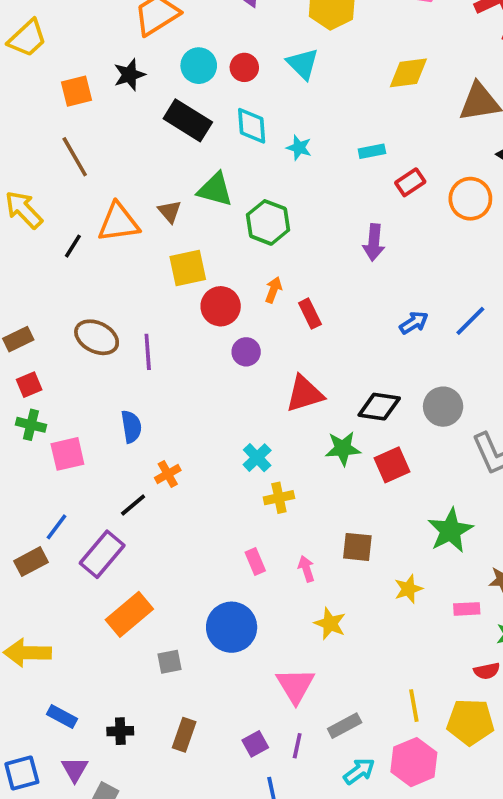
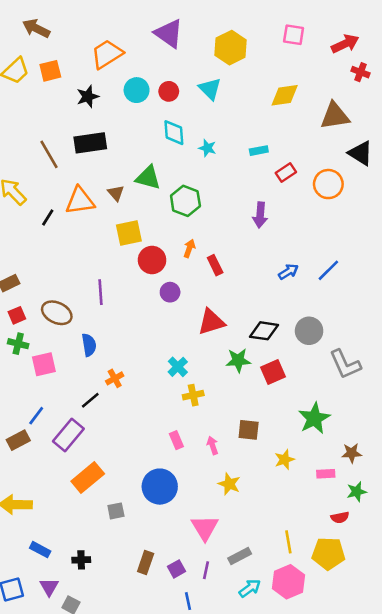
orange square: (77, 91) -> (50, 71), moved
black rectangle: (188, 120) -> (90, 143), moved, turned -40
brown ellipse: (97, 337) -> (57, 313), moved
brown rectangle: (184, 735) -> (146, 562), moved

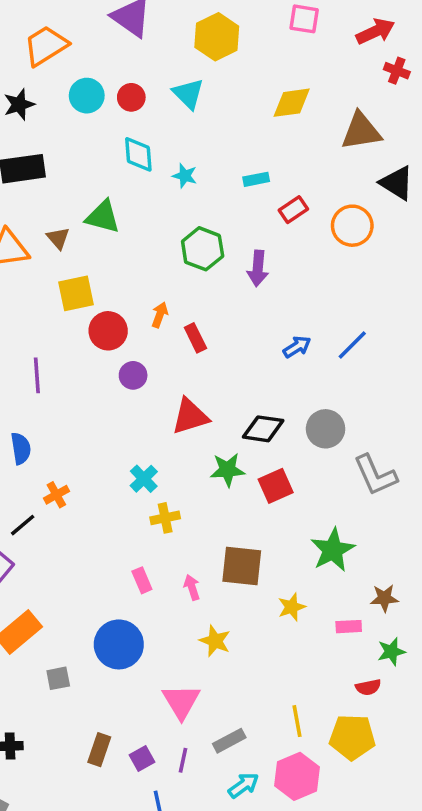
green hexagon: (185, 201) -> (203, 249), moved
brown square: (249, 430) -> (242, 566), size x1.4

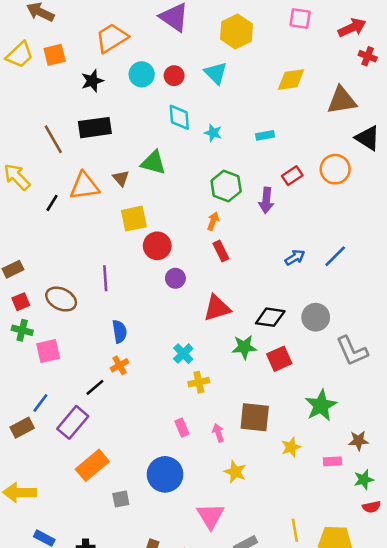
red rectangle: (293, 210) -> (292, 176), moved
orange arrow: (160, 315) -> (213, 221), moved
blue semicircle: (21, 448) -> (120, 332), moved
red semicircle: (368, 687) -> (372, 507), moved

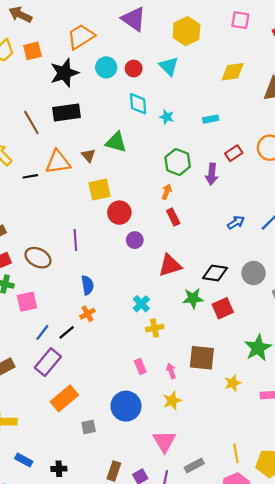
black star: (92, 81) -> (64, 73), size x1.5
black line: (52, 203) -> (30, 176), turned 48
blue line: (40, 403) -> (42, 332), moved
yellow star: (235, 472) -> (172, 401), moved, turned 30

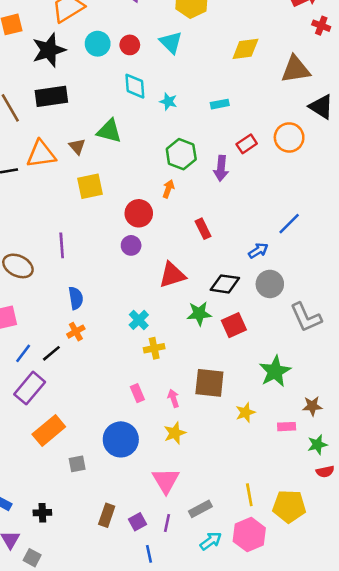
red circle: (119, 213) -> (139, 213), moved
red rectangle: (173, 217) -> (203, 229), moved
blue arrow: (236, 222) -> (258, 251), moved

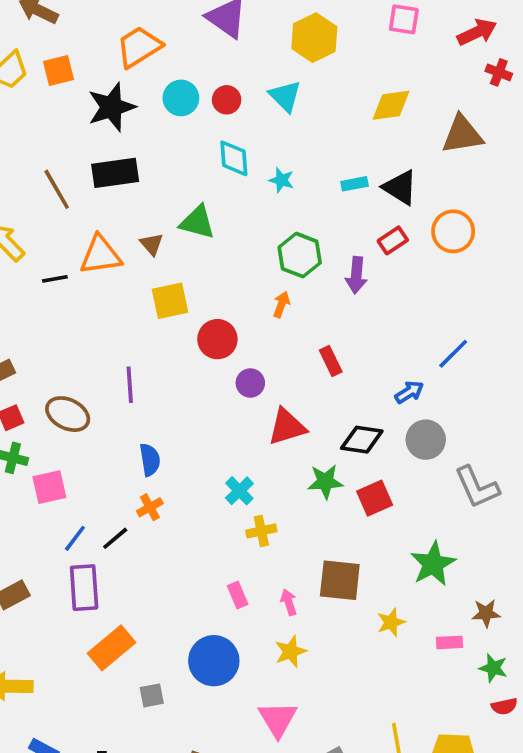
black triangle: (321, 107) -> (400, 187), moved
red circle: (139, 213) -> (217, 339), moved
purple circle: (131, 245) -> (250, 383), moved
purple rectangle: (30, 388) -> (84, 588), turned -44
green star: (317, 445) -> (493, 668), turned 30

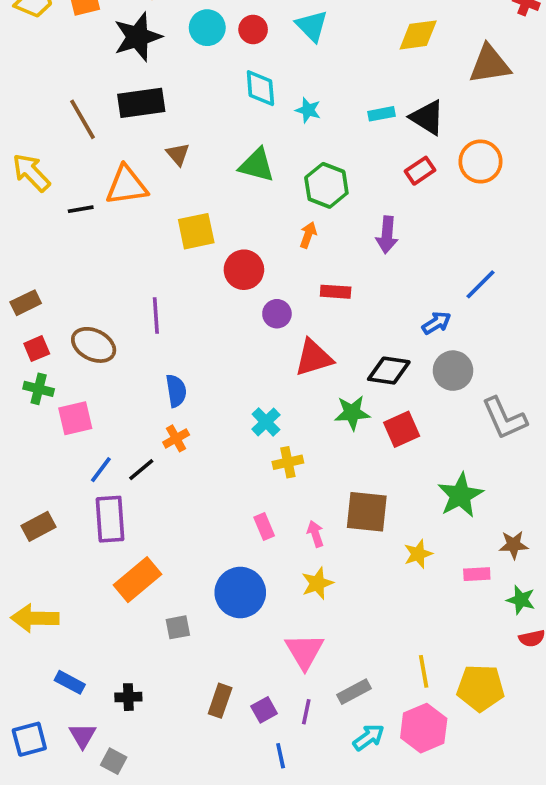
green triangle: (197, 222) -> (257, 165), moved
brown triangle: (152, 244) -> (178, 154), moved
purple arrow: (356, 275) -> (387, 235), moved
red rectangle: (331, 361) -> (336, 292), moved, turned -60

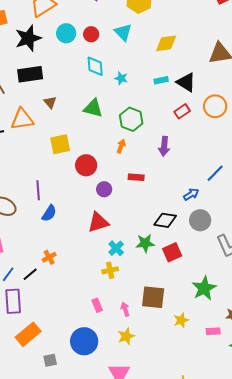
yellow diamond: (418, 35) -> (166, 43), moved
red triangle: (314, 358) -> (98, 222), moved
blue semicircle: (176, 391) -> (49, 213), moved, turned 42
cyan cross: (266, 422) -> (116, 248), moved

